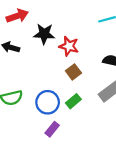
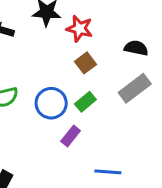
purple rectangle: (52, 129) -> (71, 136), moved

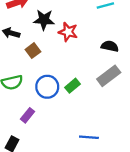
brown square: (85, 63) -> (33, 51), moved
purple rectangle: (71, 136) -> (27, 115), moved

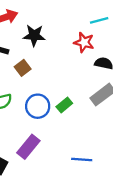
red star: (68, 32) -> (84, 42), moved
purple rectangle: (27, 115) -> (28, 147), moved, size x1.5

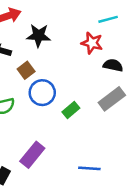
blue circle: (38, 106) -> (42, 93), moved

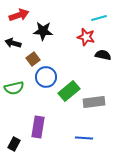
gray rectangle: (112, 99) -> (94, 102), moved, turned 30
green rectangle: (71, 110) -> (69, 91), size x1.5
purple rectangle: (32, 155) -> (38, 127), turned -30

